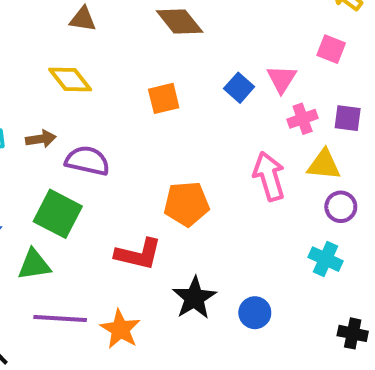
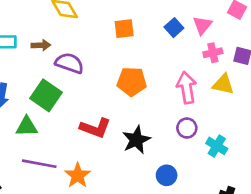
orange pentagon: (187, 204) -> (132, 82), moved
purple circle: (341, 207) -> (187, 128), moved
black star: (194, 298) -> (136, 140), moved

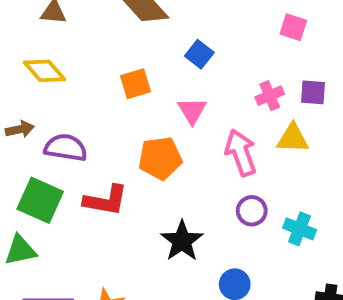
pink triangle: (202, 25) -> (192, 111), moved
blue square: (174, 28) -> (199, 54), moved
red L-shape: (95, 128) -> (106, 200), moved

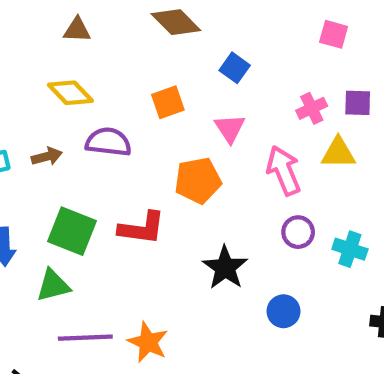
purple semicircle: (66, 148) -> (108, 142), moved

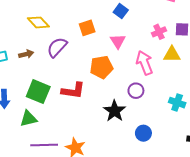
purple semicircle: (108, 142) -> (57, 47), turned -55
purple circle: (298, 232) -> (136, 91), moved

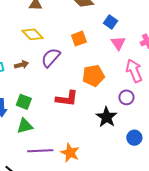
pink triangle: (118, 41) -> (118, 43), moved
green square: (38, 92) -> (24, 102), moved, size x0.7

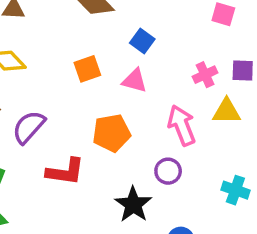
pink triangle: (118, 43) -> (135, 81), moved, turned -42
purple semicircle: (51, 58) -> (29, 127), moved

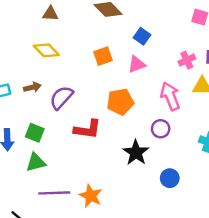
pink triangle: (135, 81) -> (137, 64), turned -36

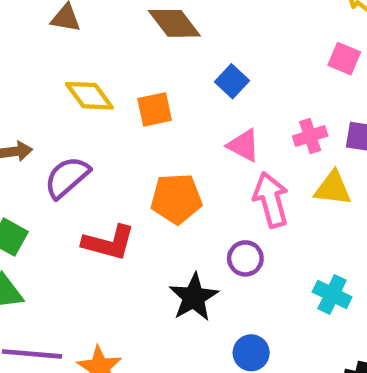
yellow diamond: (46, 50) -> (89, 96), moved
pink triangle: (137, 64) -> (244, 145), moved, turned 42

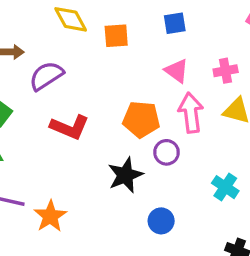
blue square: (232, 81) -> (175, 23), turned 30
orange pentagon: (176, 199) -> (141, 119), moved

